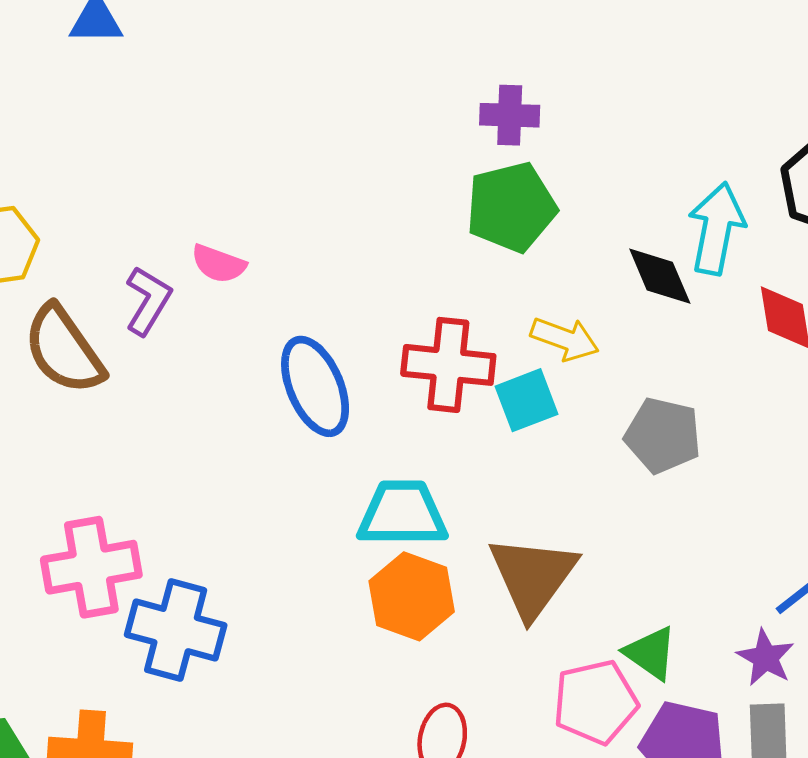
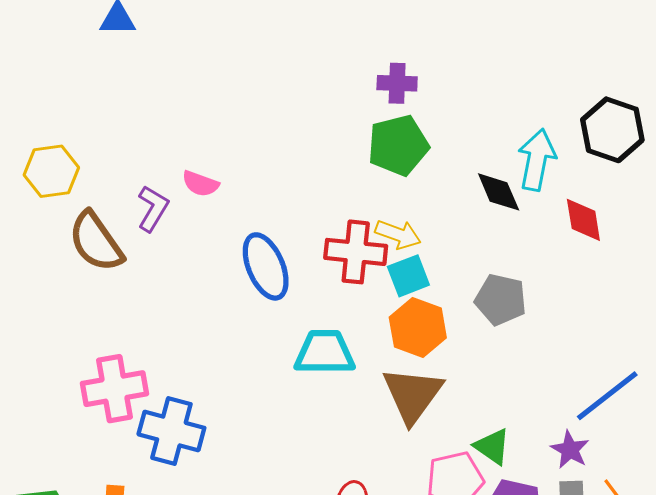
yellow arrow: (565, 339) -> (398, 234), moved
orange hexagon: (412, 596) -> (418, 328), moved

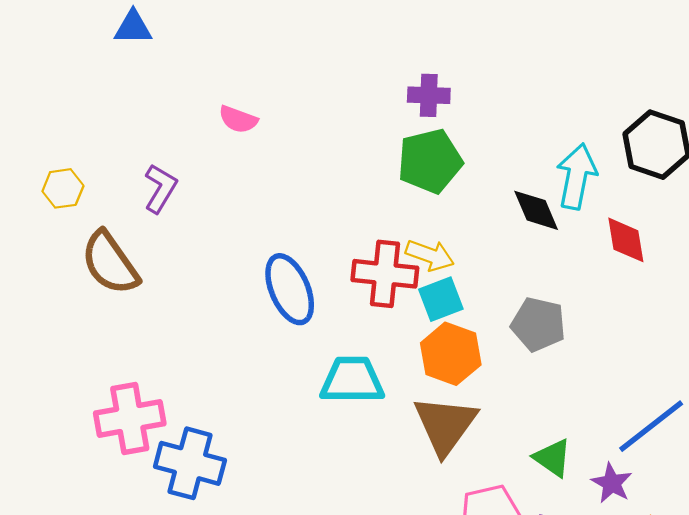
yellow hexagon: (51, 171) -> (63, 188), size x0.7
pink semicircle: (200, 184) -> (238, 119), moved
purple L-shape: (153, 208) -> (160, 188), moved
green triangle: (492, 447) -> (553, 458), moved

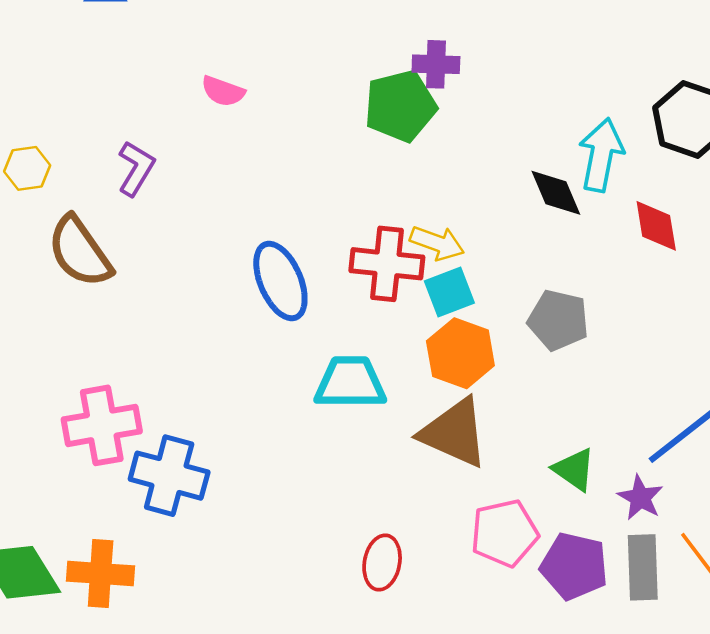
green pentagon: (430, 161) -> (400, 106), moved
brown triangle: (445, 425) -> (454, 433), turned -42

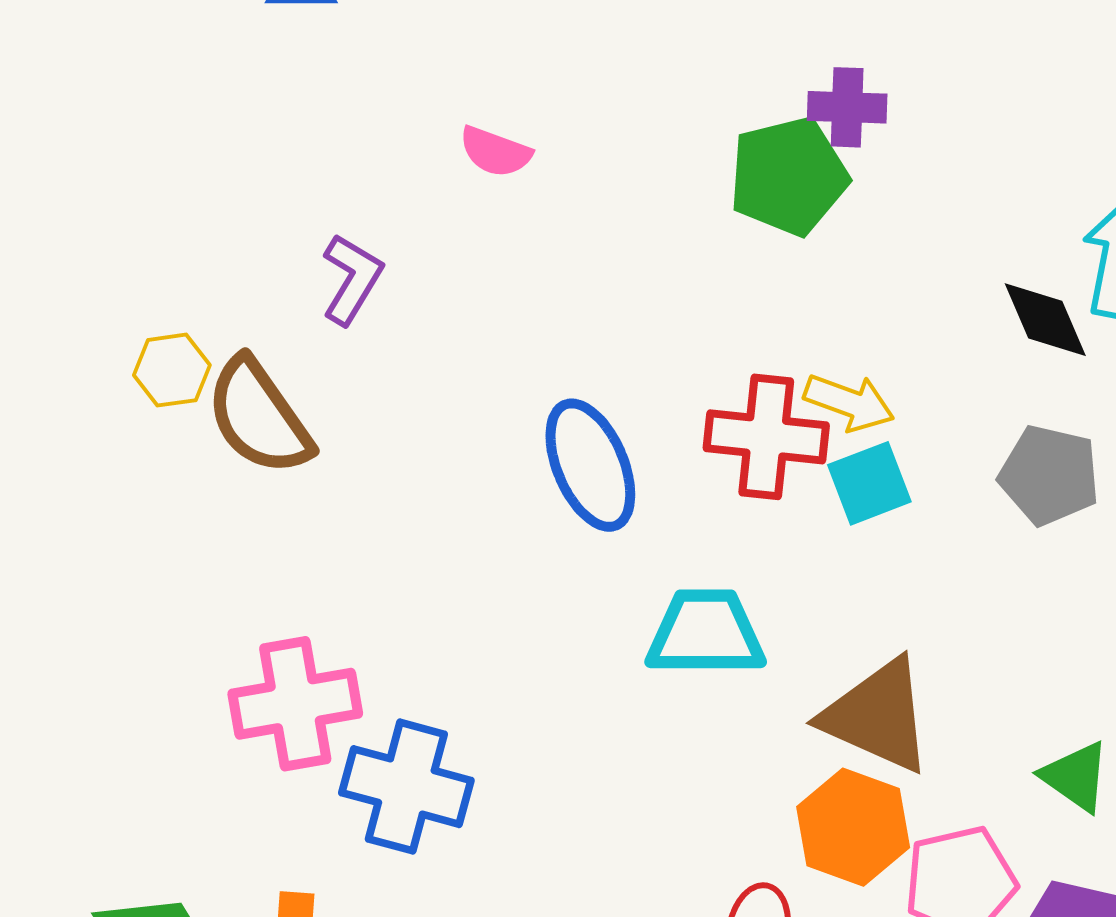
yellow hexagon: (27, 168) -> (172, 370), moved
gray pentagon: (558, 320) -> (1049, 475), moved
orange hexagon: (460, 353) -> (853, 827), moved

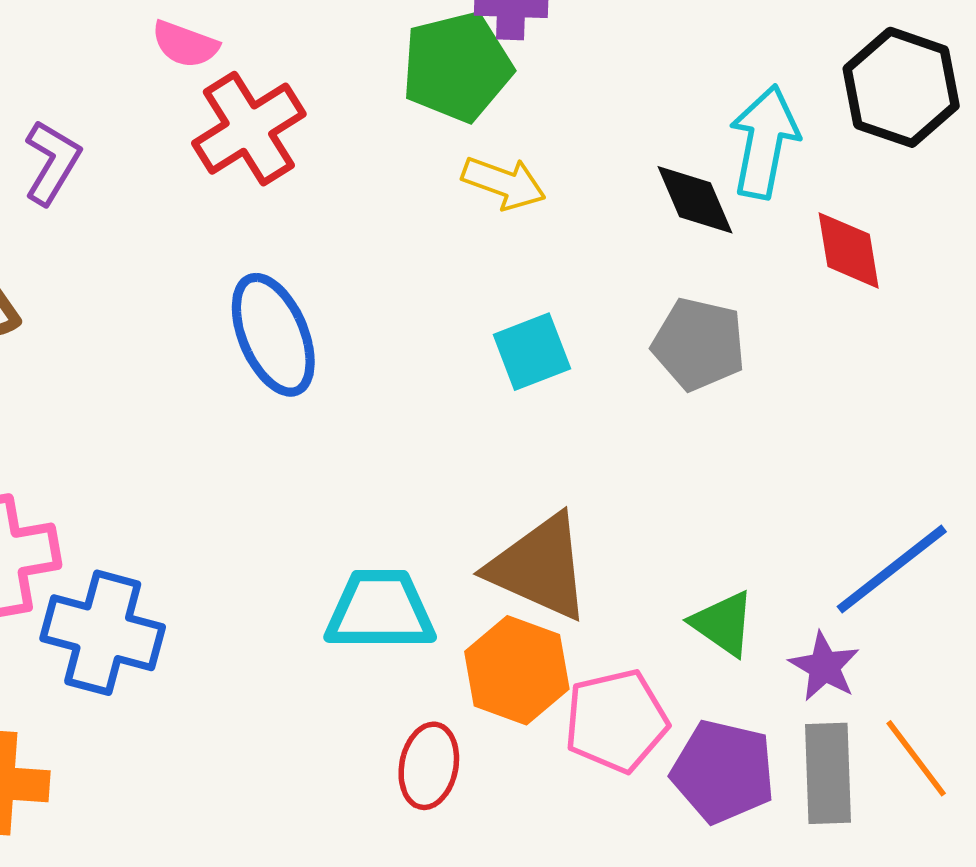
yellow arrow: (849, 402) -> (504, 183), moved
red cross: (766, 437) -> (249, 129), moved, turned -38
cyan trapezoid: (706, 633) -> (380, 610), moved

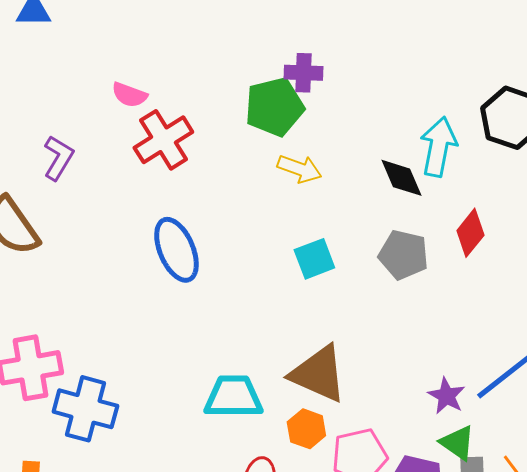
red diamond: (849, 250) -> (470, 233), moved, turned 48
green triangle: (723, 623) -> (457, 443), moved
purple star: (824, 667) -> (446, 396), moved
orange hexagon: (517, 670) -> (306, 429), size x0.7

